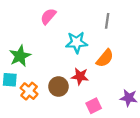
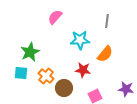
brown circle: (58, 87) -> (64, 88), moved
orange cross: (29, 91) -> (46, 76), moved

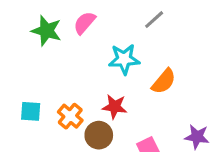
gray line: (107, 21) -> (154, 20), moved, turned 40
green star: (30, 52) -> (46, 31), moved, turned -30
red star: (83, 70) -> (115, 107), moved

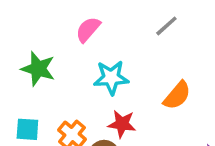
green star: (46, 31) -> (38, 69), moved
cyan star: (124, 59) -> (111, 78), moved

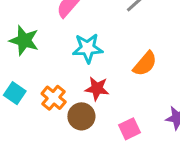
cyan square: (27, 129) -> (15, 93), turned 30

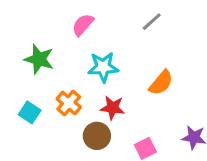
orange cross: (54, 98) -> (69, 103), moved

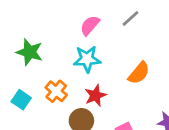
pink semicircle: (83, 25) -> (90, 25), moved
red star: (113, 108) -> (95, 95), turned -30

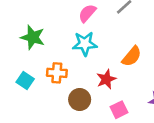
orange cross: (56, 91) -> (57, 73), turned -36
red star: (95, 95) -> (106, 79), moved

